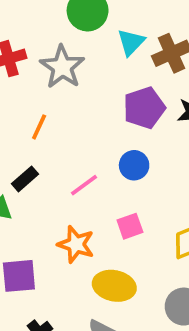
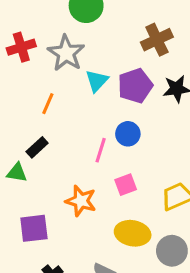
cyan triangle: (131, 42) -> (97, 81), moved
pink line: (84, 185) -> (101, 150), moved, turned -35
yellow ellipse: (114, 286) -> (133, 233), moved

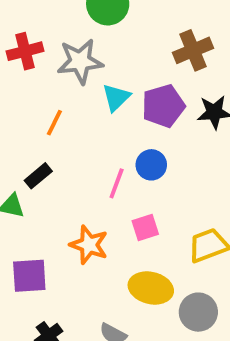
gray star: (66, 53) -> (80, 61), turned 30

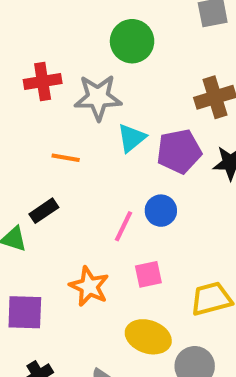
orange line: (54, 123) -> (66, 158), turned 68

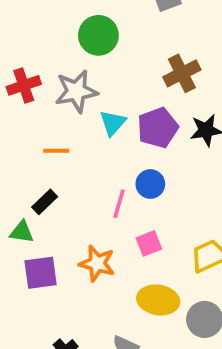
purple square: (25, 312) -> (41, 273), moved

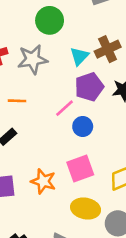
cyan triangle: (113, 123) -> (79, 56), moved
pink line: (119, 204) -> (65, 108), moved, turned 30
pink square: (149, 243) -> (80, 168), size x1.5

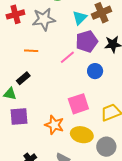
blue circle: (83, 126) -> (95, 71), moved
orange star: (43, 181) -> (54, 125), moved

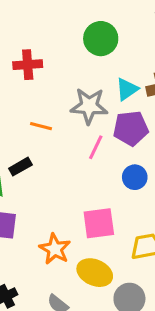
gray star: (44, 19) -> (89, 106), moved
pink line: (67, 57) -> (96, 147), turned -35

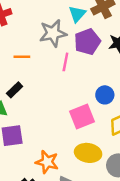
blue circle: (135, 177) -> (105, 95), moved
orange star: (55, 249) -> (47, 162), moved

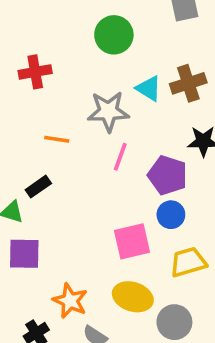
cyan triangle: (77, 14) -> (149, 88), turned -48
purple pentagon: (87, 42) -> (168, 175), moved, turned 30

